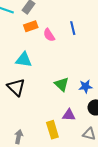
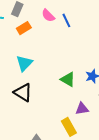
pink semicircle: (49, 35) -> (48, 16), moved
cyan triangle: (24, 60) -> (24, 63), turned -42

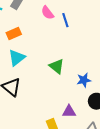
orange rectangle: (24, 28) -> (14, 34), moved
green triangle: (68, 79) -> (57, 66), moved

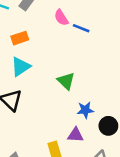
blue line: (65, 20) -> (81, 28), turned -56
blue star: (84, 80) -> (85, 110), moved

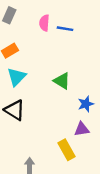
pink semicircle: (61, 18) -> (44, 23), turned 49

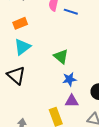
blue star: (86, 104) -> (69, 79), moved

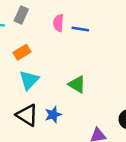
blue star: (69, 79) -> (53, 115), moved

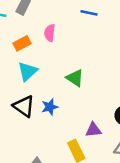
pink semicircle: (58, 23) -> (50, 33), moved
blue line: (80, 29) -> (89, 13), moved

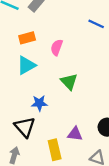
pink semicircle: (50, 33) -> (57, 47), moved
black triangle: (24, 106) -> (25, 127), moved

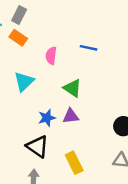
blue line: (96, 24) -> (88, 48), moved
orange rectangle: (27, 38) -> (18, 38), moved, turned 63
purple triangle: (75, 134) -> (71, 116), moved

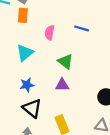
orange rectangle: (18, 38) -> (23, 15), turned 56
blue star: (47, 118) -> (27, 85), moved

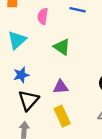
purple triangle: (62, 85) -> (61, 87), moved
black triangle: (32, 108) -> (28, 100), turned 36

